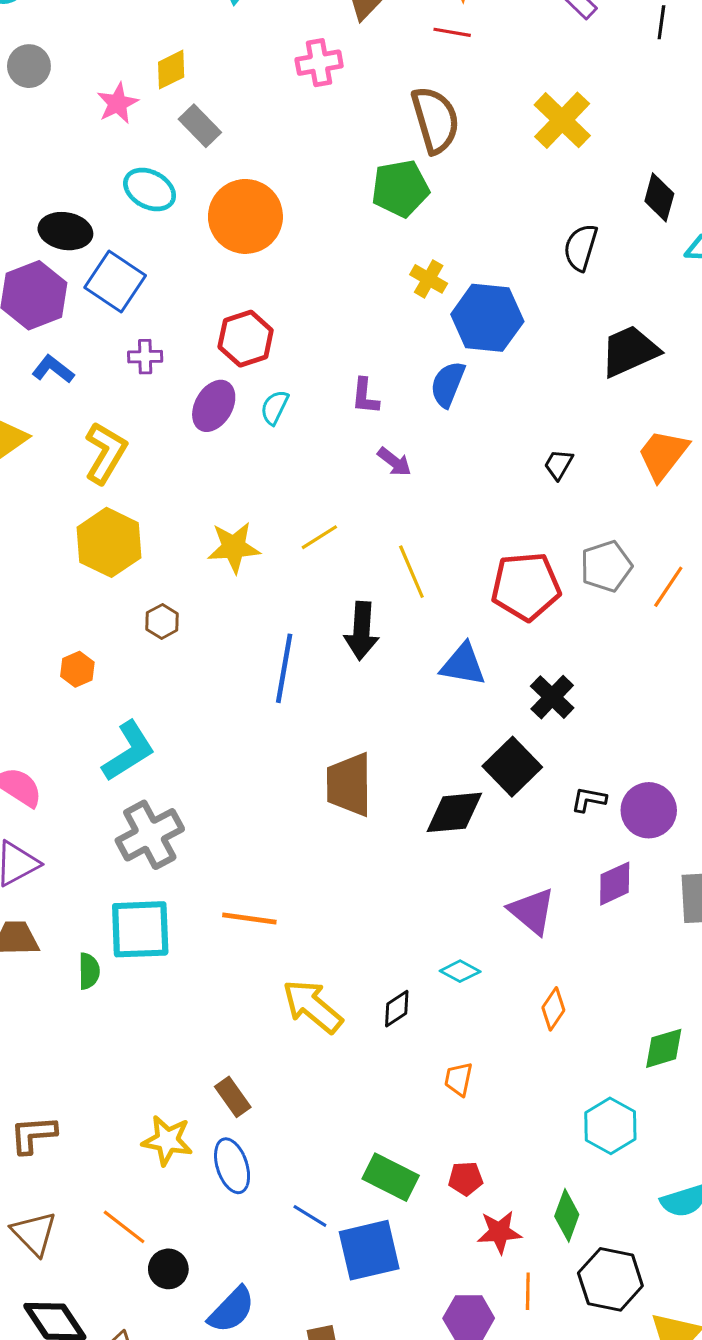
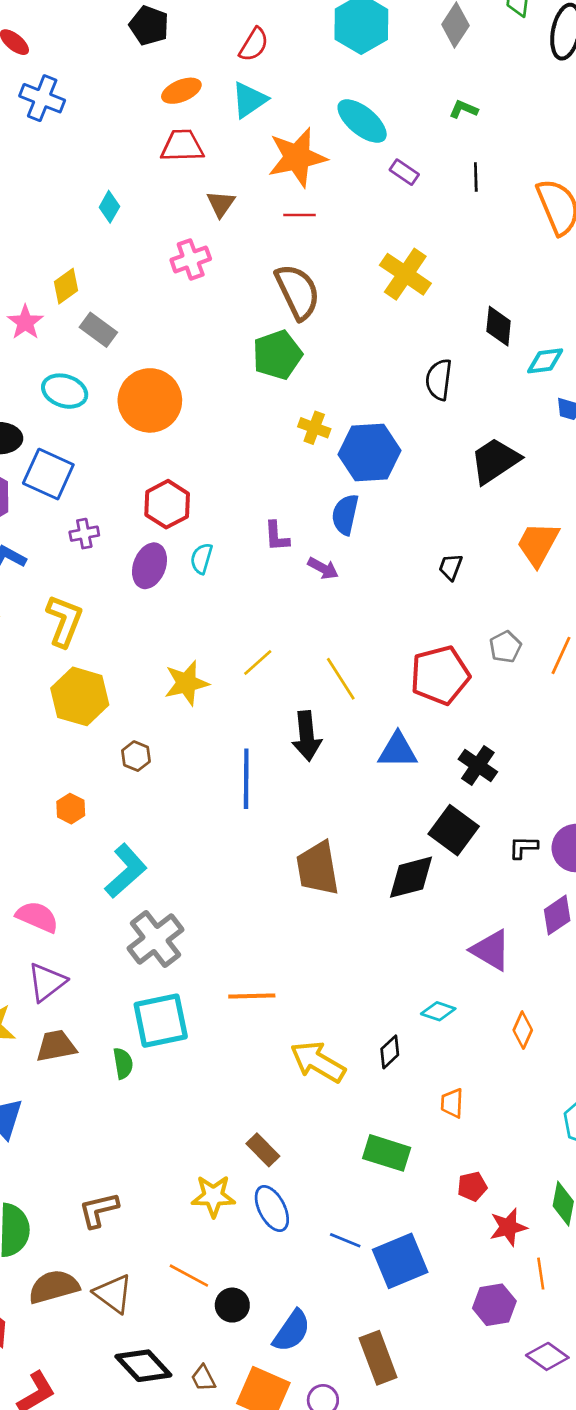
purple arrow: (394, 462) -> (323, 568), moved
gray pentagon: (606, 566) -> (505, 647), size x0.7
green rectangle: (391, 1177) -> (387, 1153), moved

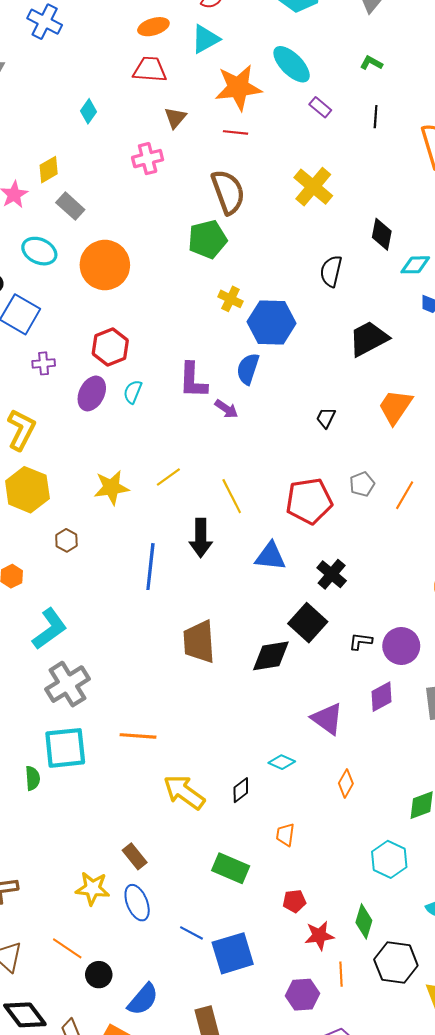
purple L-shape: (277, 536) -> (193, 380), size x1.5

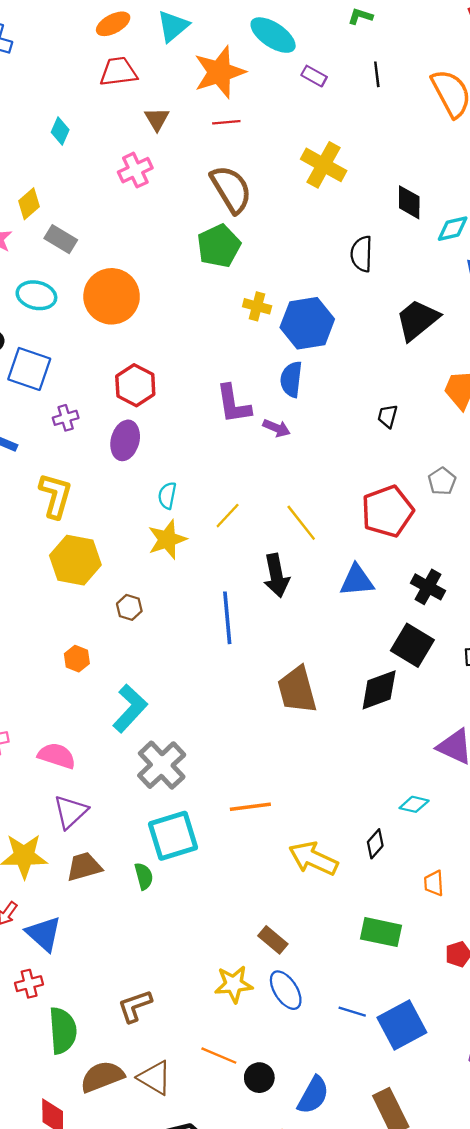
cyan semicircle: (133, 392) -> (167, 495), moved

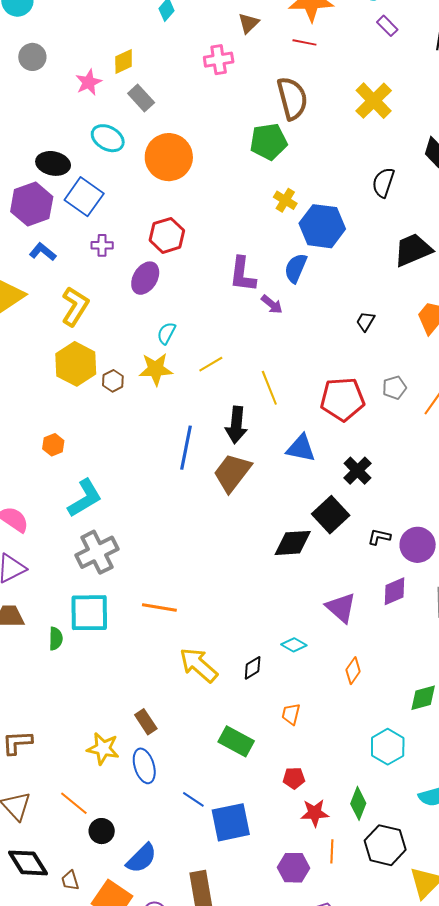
brown hexagon: (129, 607) -> (113, 381), moved
brown trapezoid: (297, 690) -> (232, 473), moved, turned 36

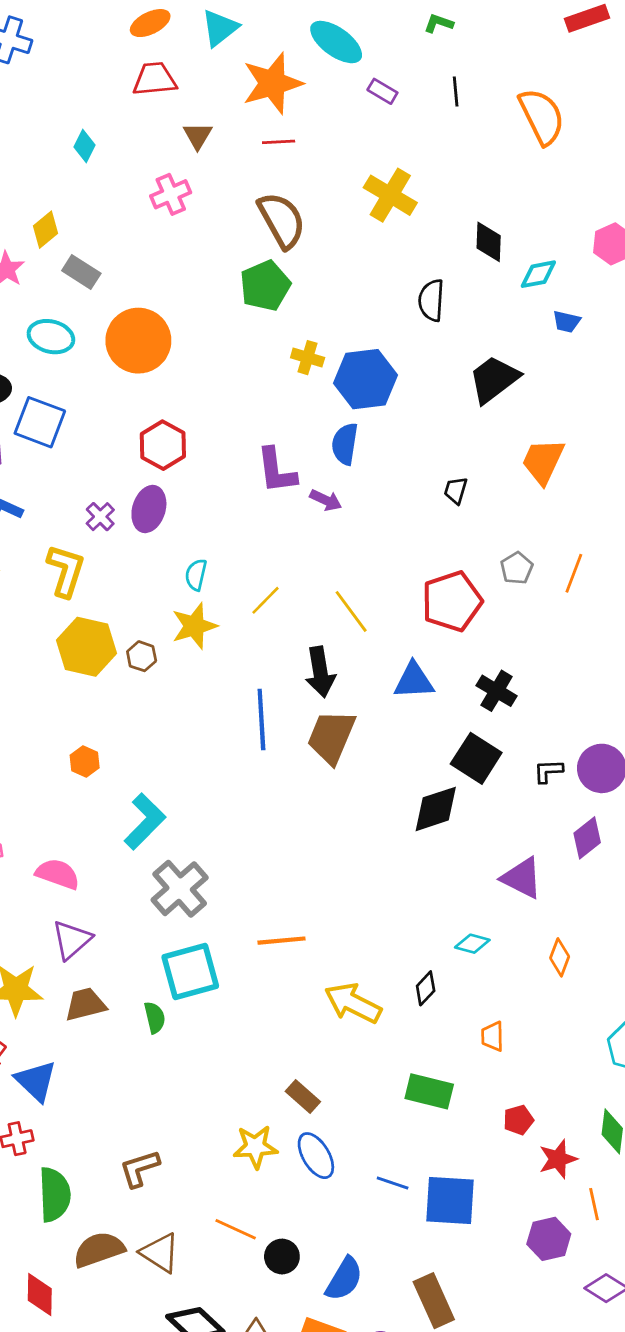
purple cross: (102, 245) -> (100, 517), moved, turned -30
blue square: (231, 822) -> (450, 1200), turned 30

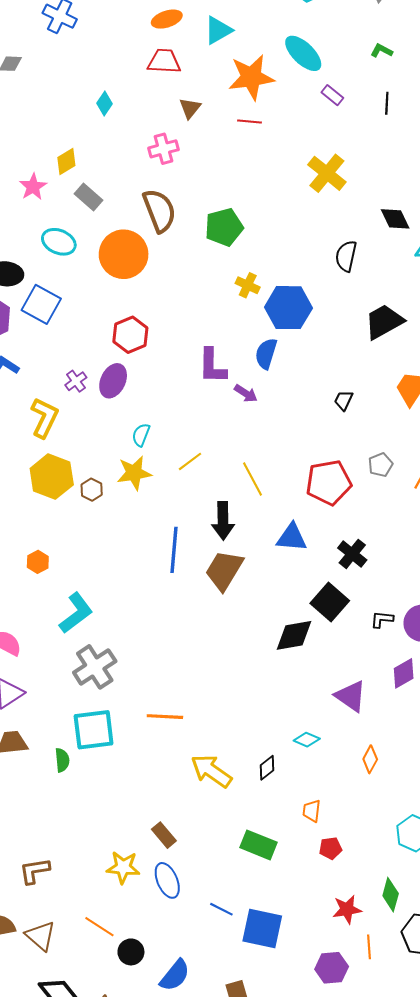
brown semicircle: (282, 220) -> (159, 211), moved
black diamond: (489, 242) -> (395, 219), turned -36
red pentagon: (518, 1120) -> (331, 848), moved

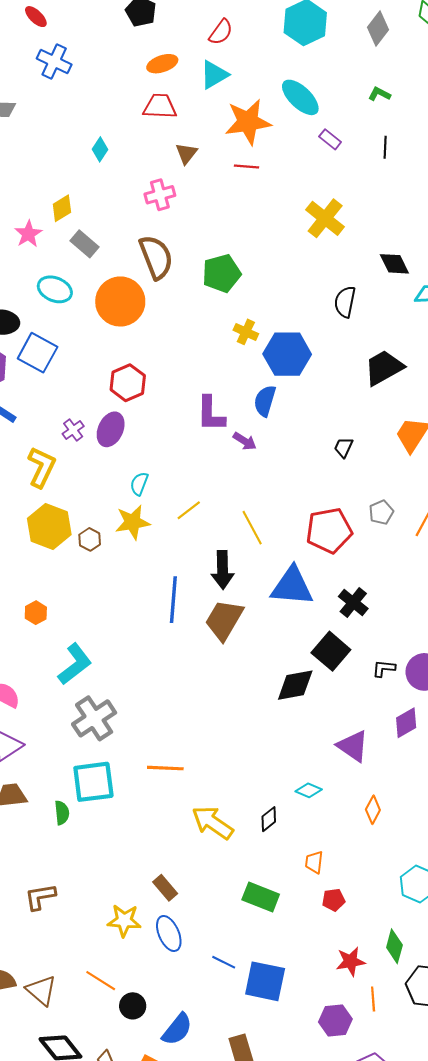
blue triangle: (292, 537) -> (292, 586), size x1.4
brown L-shape: (34, 871) -> (40, 897), moved

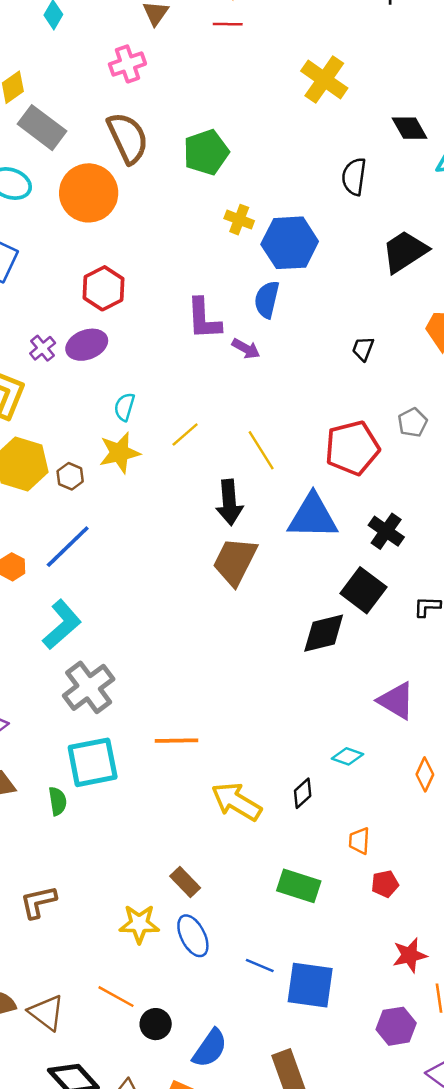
gray rectangle: (84, 244) -> (42, 128), size x1.4
purple ellipse: (111, 429) -> (87, 345), turned 48
blue line: (173, 600) -> (68, 547), moved, turned 45

